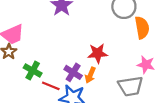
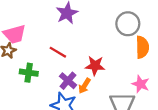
green cross: (33, 71) -> (29, 73), turned -30
red line: (51, 86) -> (58, 52), moved

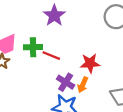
green cross: (29, 73) -> (33, 47), moved

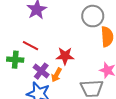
green cross: (33, 47) -> (15, 60), moved

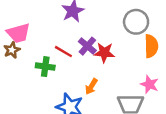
red star: (65, 56) -> (104, 53), moved
purple cross: (41, 71) -> (87, 46), moved

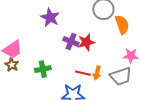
red line: (63, 52) -> (83, 73), moved
orange arrow: (91, 86) -> (97, 73), moved

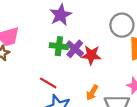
green cross: (43, 69) -> (59, 46), moved
red line: (83, 73) -> (48, 83), moved

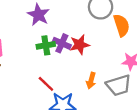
red line: (48, 83) -> (46, 84), turned 30

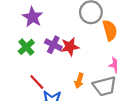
green cross: (46, 45) -> (26, 47), moved, turned -35

